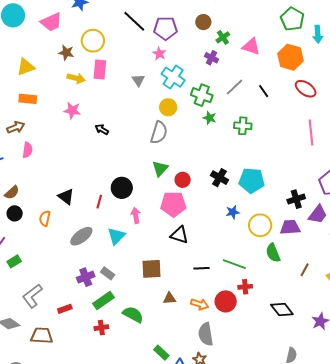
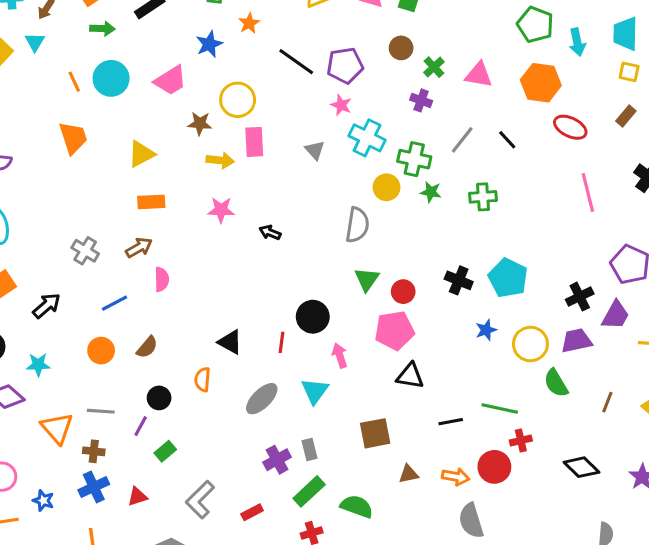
yellow circle: (168, 107) -> (387, 187), moved
cyan pentagon: (252, 181) -> (508, 278), turned 30
black circle: (15, 213) -> (159, 398), moved
gray rectangle: (108, 273) -> (309, 449), turned 48

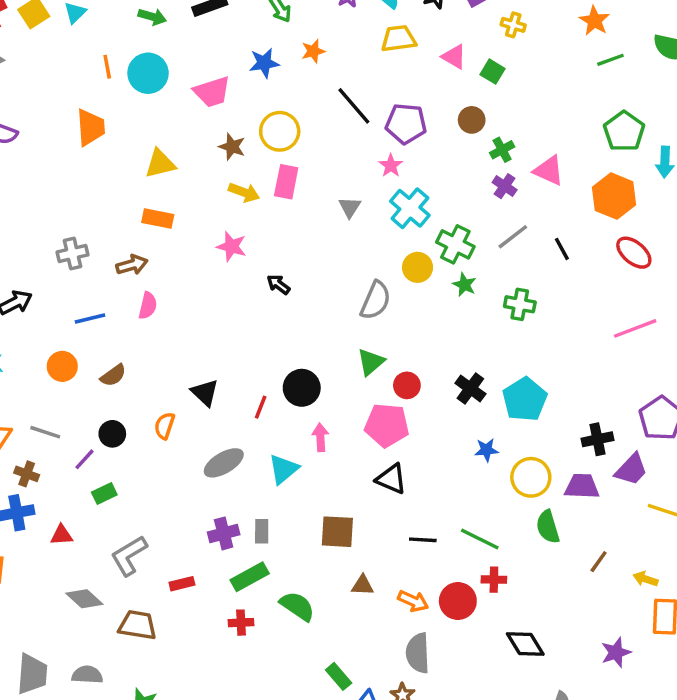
purple cross: (421, 100) -> (505, 186), moved
pink line: (588, 193) -> (635, 328), turned 69
gray cross: (85, 251) -> (72, 253), turned 32
black diamond: (581, 467) -> (525, 644), moved

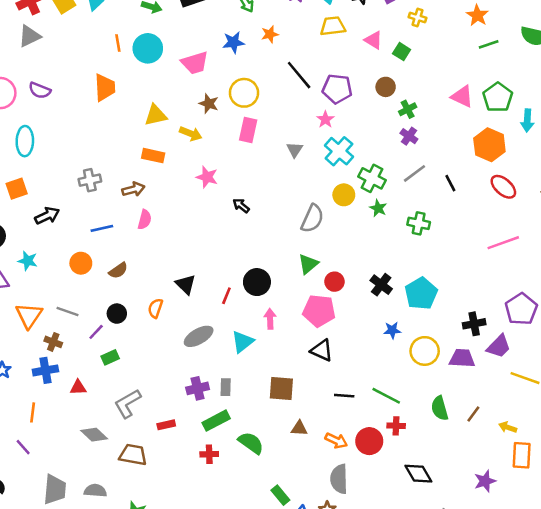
pink triangle: (549, 170) -> (462, 97), moved
yellow arrow: (244, 192) -> (191, 134), moved
green semicircle: (548, 527) -> (440, 408), moved

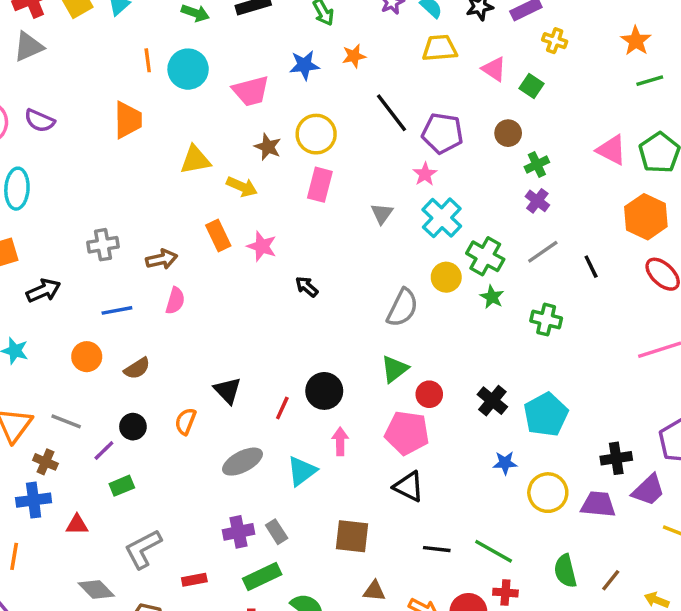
orange rectangle: (153, 156) -> (218, 235), moved, turned 50
gray rectangle: (226, 387) -> (277, 532), turned -36

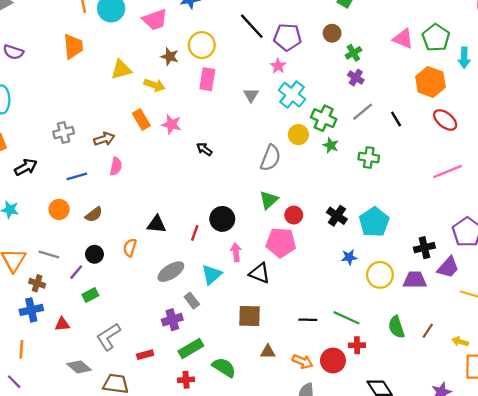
black triangle: (228, 390) -> (157, 224), turned -36
black triangle: (409, 487) -> (260, 273), moved
gray rectangle: (277, 532) -> (192, 301), moved

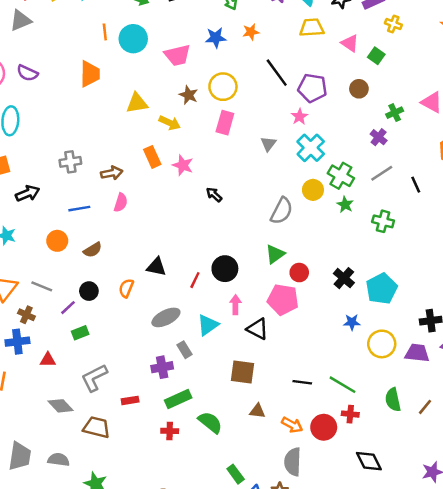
green cross: (353, 53) -> (395, 113), moved

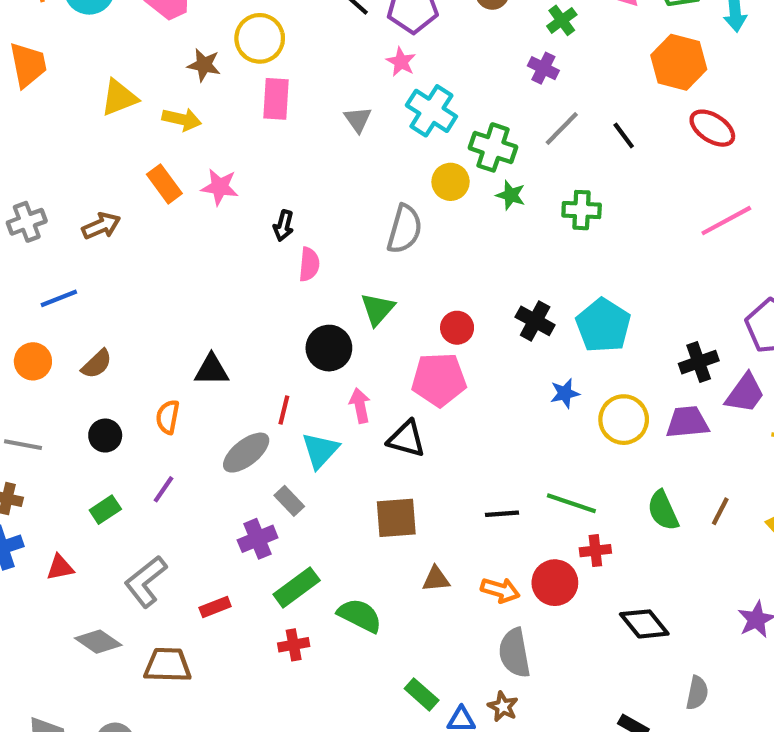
black arrow: (214, 195) -> (284, 226), turned -105
pink semicircle: (121, 203) -> (309, 264), moved
green triangle: (275, 254) -> (378, 309), moved
red line: (195, 280) -> (284, 410), moved
purple line: (68, 308) -> (163, 489), moved

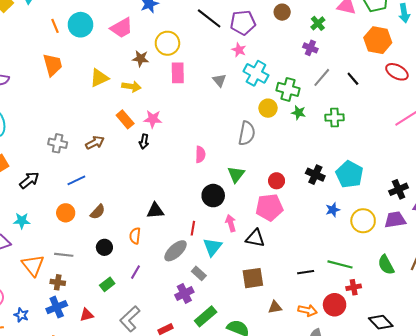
gray cross: (27, 222) -> (58, 143), turned 36
black arrow: (284, 226) -> (144, 142), moved

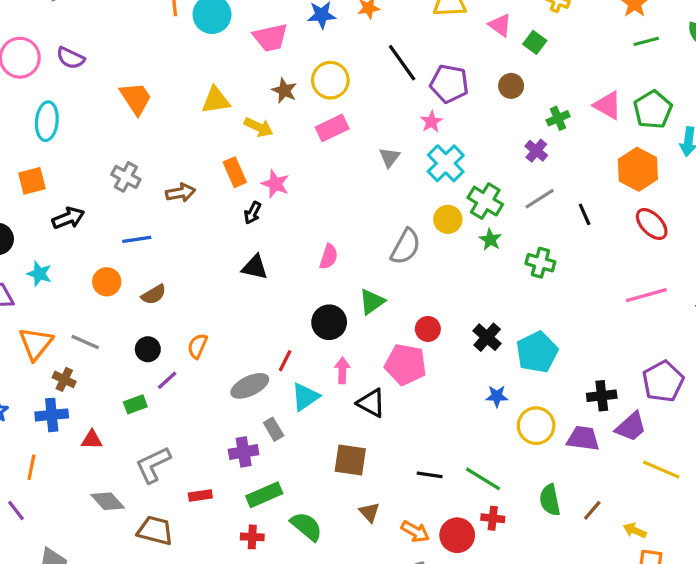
orange trapezoid: (53, 65) -> (136, 98), moved, turned -35
pink rectangle: (178, 73) -> (332, 128), turned 48
black triangle: (155, 211) -> (255, 267), moved
purple line: (136, 272) -> (167, 380), moved
brown triangle: (275, 307) -> (369, 512), turned 40

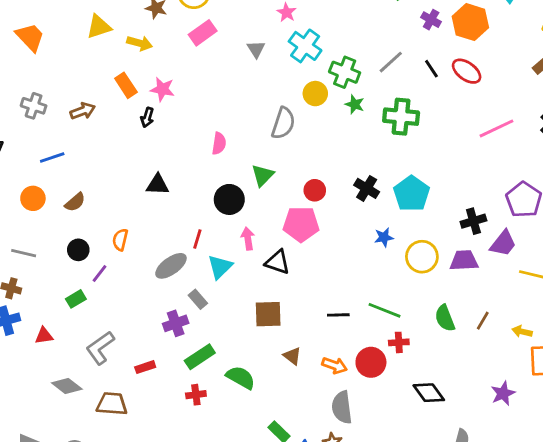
purple cross: (536, 151) -> (431, 20), moved
red ellipse: (652, 224) -> (467, 71), moved
green cross: (540, 263) -> (401, 117), size x1.4
black triangle: (255, 267) -> (158, 185), moved

